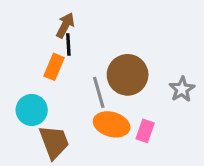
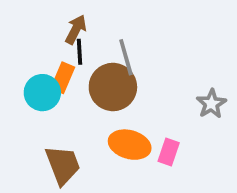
brown circle: (128, 75) -> (113, 87), moved
gray line: (99, 92) -> (126, 57), moved
cyan circle: (32, 110) -> (42, 93), moved

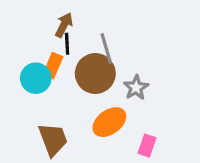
gray star: (211, 104) -> (136, 88), moved
orange ellipse: (130, 145) -> (109, 122), turned -52
pink rectangle: (169, 152) -> (147, 146), moved

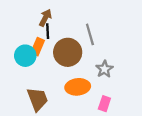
gray line: (106, 48) -> (90, 34), moved
gray star: (136, 88) -> (104, 69), moved
orange ellipse: (109, 122) -> (78, 87), turned 30

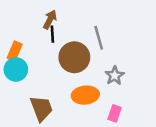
orange rectangle: (38, 47) -> (15, 51), moved
cyan circle: (25, 56) -> (16, 69), moved

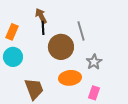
brown arrow: (50, 19) -> (41, 16), turned -56
orange rectangle: (15, 51) -> (12, 32), moved

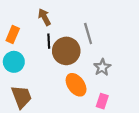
black line: (43, 28) -> (49, 41), moved
orange ellipse: (70, 78) -> (76, 85), turned 60
brown trapezoid: (34, 89) -> (21, 97), moved

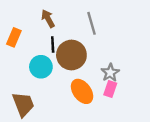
gray line: (88, 33) -> (91, 23), moved
cyan circle: (14, 62) -> (41, 67), moved
pink rectangle: (102, 101) -> (110, 89), moved

